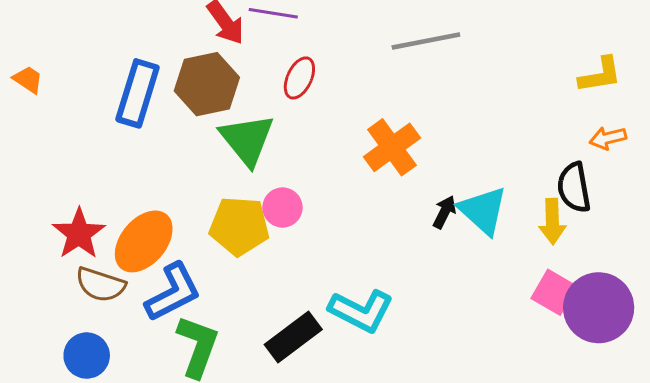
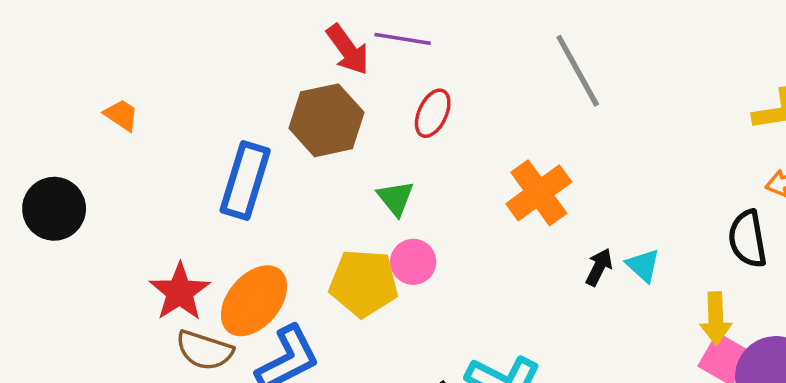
gray line: (426, 41) -> (578, 71), turned 72
blue rectangle: (138, 93) -> (245, 180), moved
green triangle: (247, 140) -> (396, 198), moved, size x0.6
cyan triangle: (483, 211) -> (643, 265), size x0.6
yellow arrow: (552, 221) -> (716, 318), moved

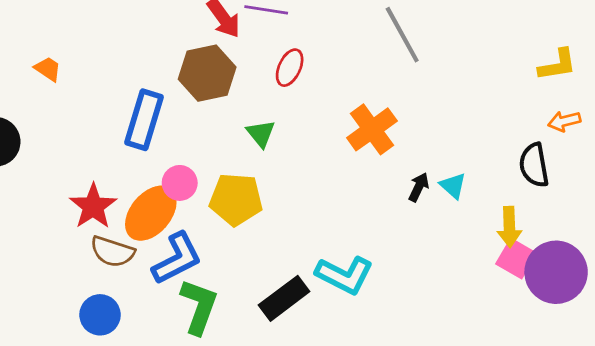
pink circle: (413, 262) -> (180, 183), moved

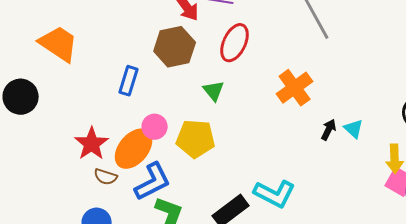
red ellipse: (290, 68) -> (235, 43), size x1.4
orange trapezoid: (48, 69) -> (59, 44), size x2.0
blue rectangle: (144, 120) -> (129, 81), size x0.7
brown semicircle: (112, 252) -> (106, 177), size x0.7

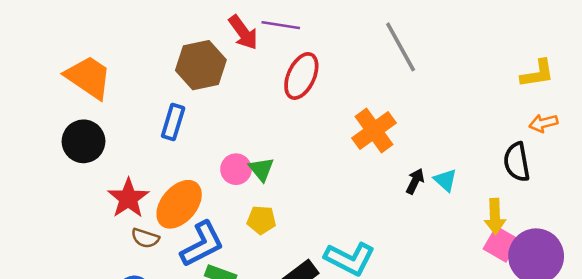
brown hexagon: (175, 47) -> (201, 65), moved
green triangle: (214, 91) -> (261, 169), moved
black circle: (21, 97) -> (83, 141), moved
pink circle: (155, 127) -> (236, 169), moved
yellow pentagon: (196, 139) -> (261, 220), moved, size x0.6

